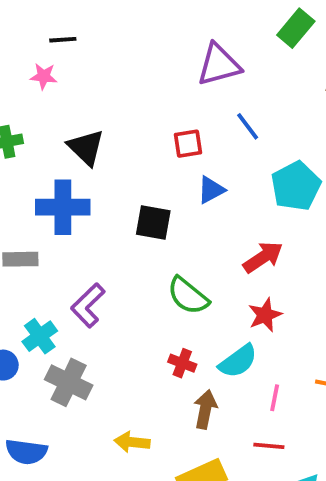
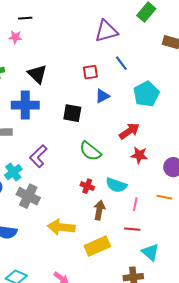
red star: (265, 315) -> (139, 155), moved, turned 30
cyan semicircle: (238, 361) -> (116, 185), turned 55
yellow arrow: (132, 442) -> (61, 227), size x1.5

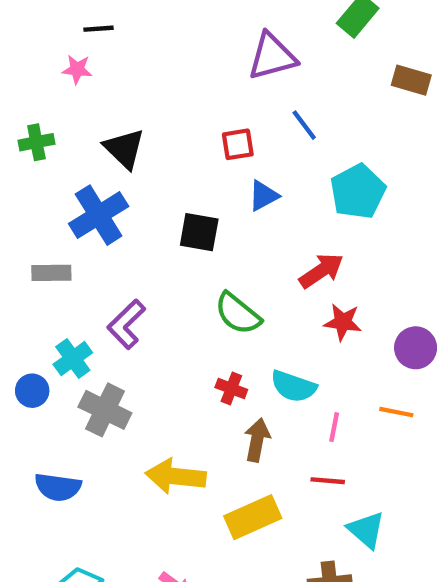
blue cross: (25, 105) -> (99, 215), turned -32

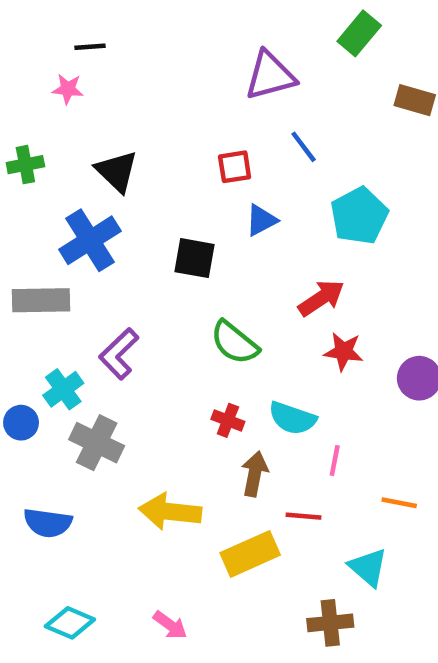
gray rectangle: (51, 273) -> (41, 300), size x1.4
orange line: (396, 412) -> (399, 503), moved
red line: (328, 481) -> (304, 516), moved

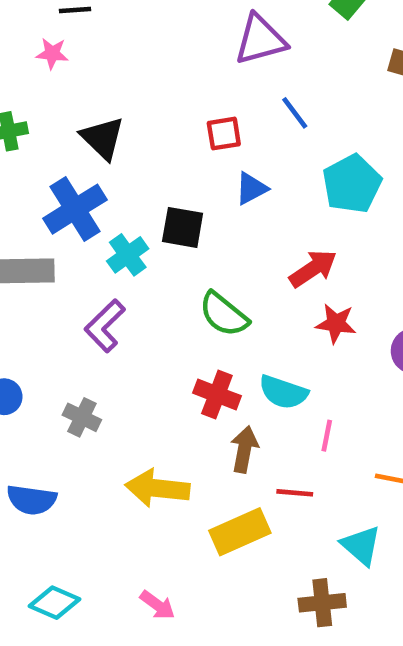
cyan cross: (63, 389) -> (128, 255), moved
red cross: (228, 420) -> (217, 394), size x1.4
gray cross: (97, 443) -> (82, 417), size x0.7

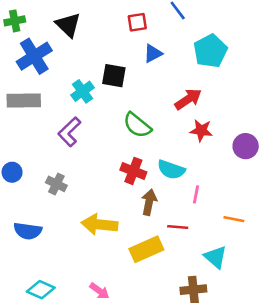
blue cross: (75, 209) -> (34, 56), moved

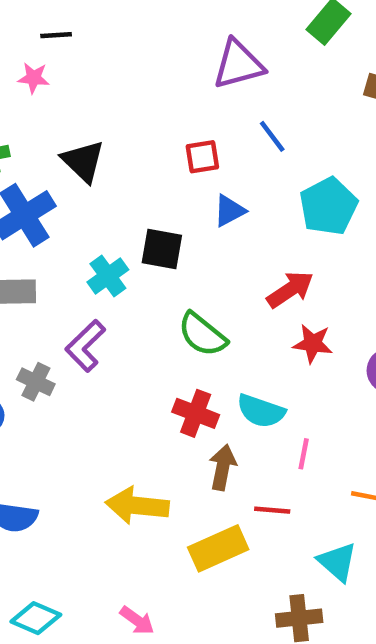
gray cross: (56, 184) -> (36, 382), moved

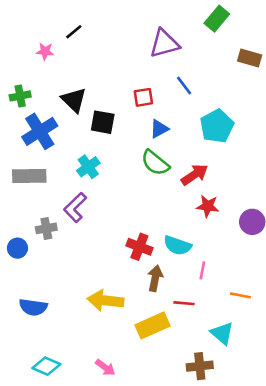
black line: (56, 35) -> (74, 32), moved, turned -36
black square: (162, 249) -> (103, 122), moved
green semicircle: (202, 335) -> (155, 163), moved
gray cross: (36, 382) -> (46, 228), turned -36

